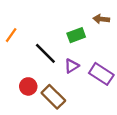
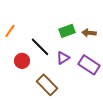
brown arrow: (101, 19) -> (89, 33), moved
red circle: (28, 86) -> (22, 61), moved

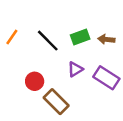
black line: (40, 47) -> (48, 41), moved
red circle: (22, 61) -> (35, 81), moved

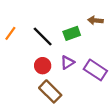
brown arrow: (106, 39) -> (95, 20), moved
red circle: (35, 81) -> (43, 66), moved

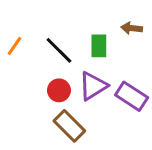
green rectangle: (72, 33) -> (99, 46), turned -70
purple triangle: (67, 62) -> (93, 86), size x1.5

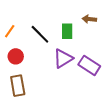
red circle: (59, 90) -> (16, 56), moved
brown rectangle: (69, 126) -> (18, 86), moved, turned 35

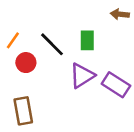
brown arrow: (89, 19) -> (120, 14), moved
red circle: (16, 56) -> (26, 63), moved

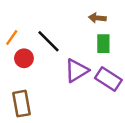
brown arrow: (120, 14) -> (97, 18), moved
green rectangle: (87, 40) -> (103, 44), moved

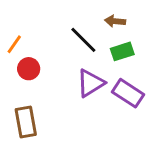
black line: (48, 41) -> (83, 40), moved
green rectangle: (103, 44) -> (122, 51), turned 72

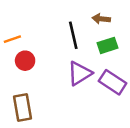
black line: (83, 40) -> (73, 35), turned 32
orange line: (14, 44) -> (12, 39), turned 36

